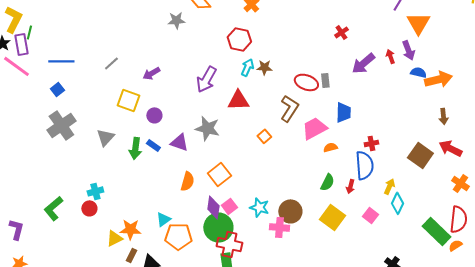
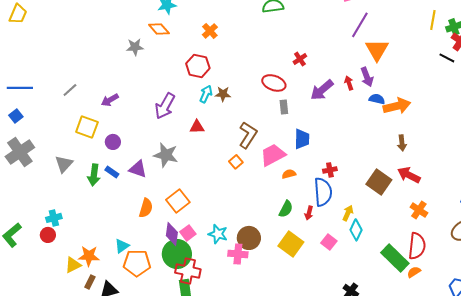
red ellipse: (306, 82) -> (274, 83), moved
red triangle: (238, 100) -> (197, 127), size x0.7
orange square: (264, 136) -> (236, 162), moved

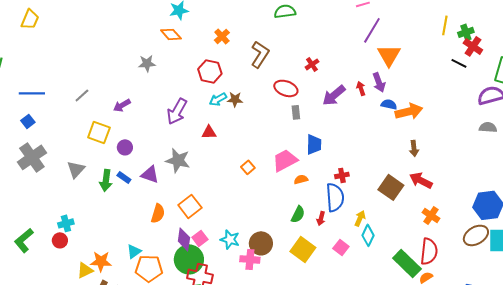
gray star: (135, 47) -> (147, 63), moved
cyan arrow: (206, 94) -> (218, 99), turned -144
brown L-shape: (248, 135) -> (260, 54), moved

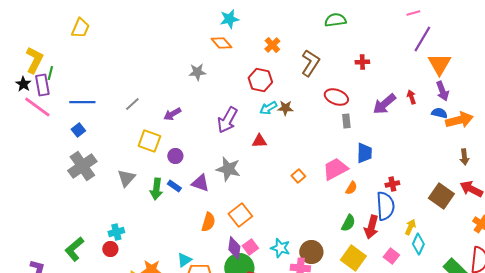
red cross: (312, 64) -> (362, 62), moved, turned 32
purple arrow: (379, 82) -> (442, 91), moved
orange semicircle: (301, 179) -> (351, 188), turned 136
red arrow: (321, 218) -> (371, 227), size x1.6

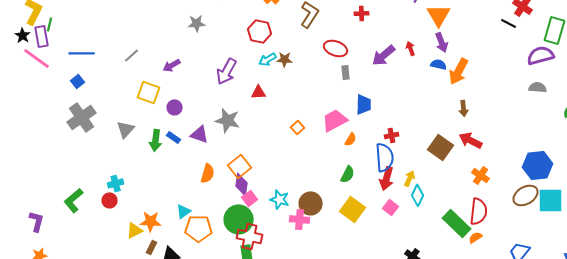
orange arrow: (459, 120) -> (459, 71), turned 132
red arrow: (371, 227) -> (387, 178), moved
purple diamond: (234, 248) -> (242, 184), moved

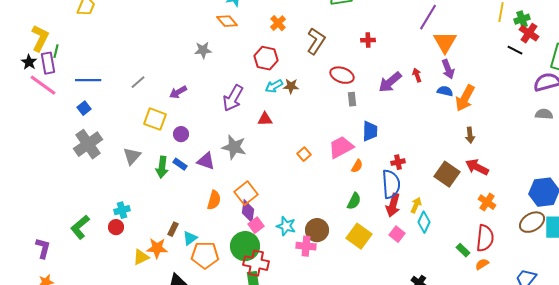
green rectangle: (457, 223) -> (463, 250), size x0.5
brown rectangle: (152, 247) -> (173, 229), moved

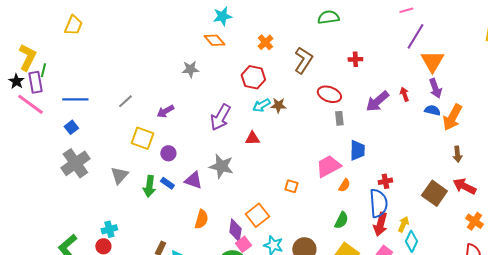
orange square: (304, 154) -> (291, 186), moved, turned -32
orange square: (246, 193) -> (257, 215), moved

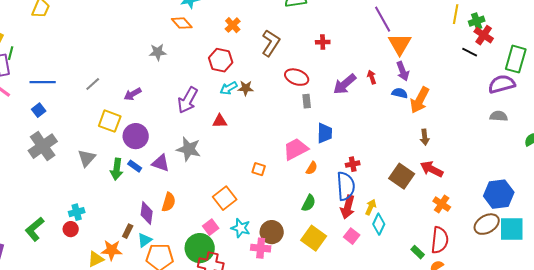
purple line: (415, 36) -> (383, 19), turned -60
purple circle: (168, 153) -> (136, 136), size x1.6
purple diamond: (235, 230) -> (147, 213), moved

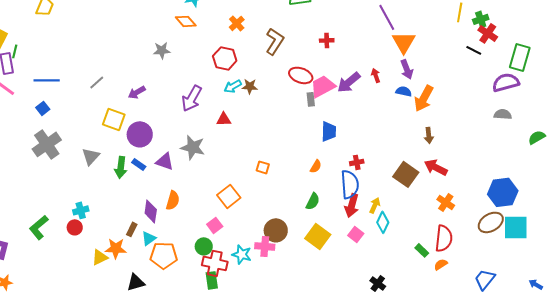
pink trapezoid: (296, 149) -> (323, 86), moved
cyan star: (241, 228) -> (242, 254), moved
green circle: (200, 248) -> (204, 246), size x0.6

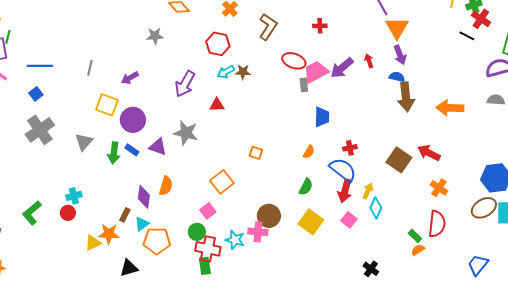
gray line: (97, 82) -> (90, 68), turned -35
orange arrow: (424, 98) -> (450, 108), moved, turned 64
brown arrow: (429, 135) -> (406, 97), moved, size x1.8
blue semicircle: (350, 184) -> (343, 170), turned -48
orange semicircle: (441, 264) -> (418, 250), moved

